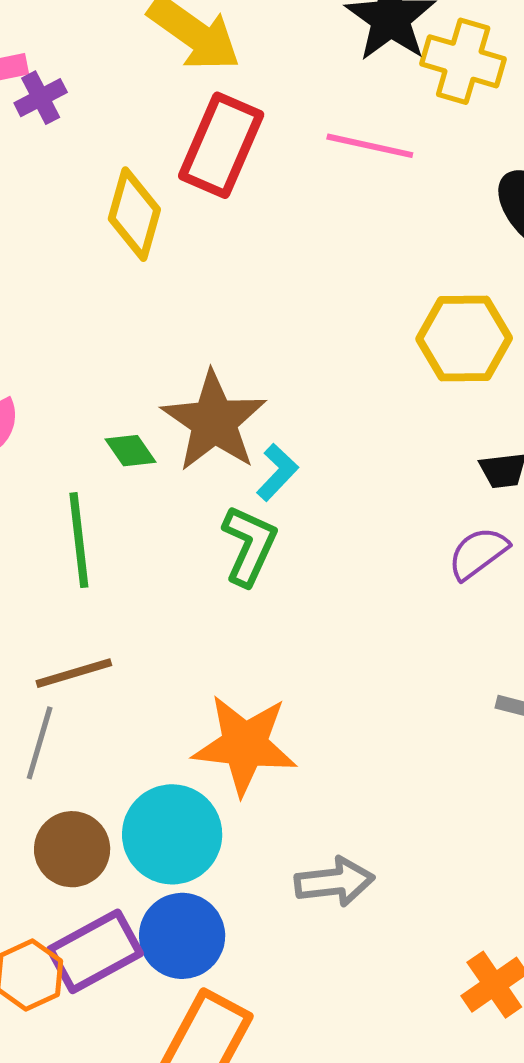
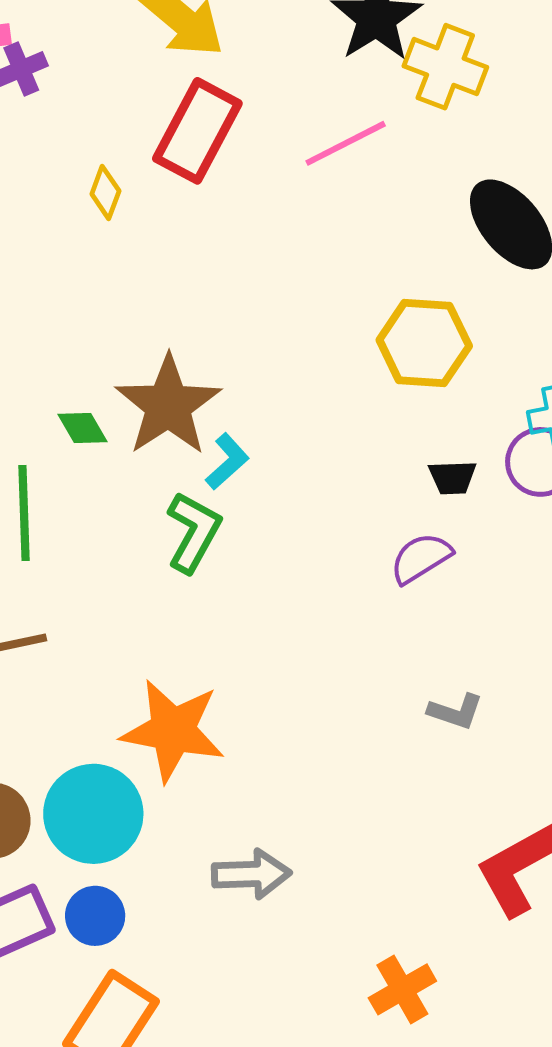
pink line: (370, 146) -> (346, 143), turned -44
yellow diamond: (134, 214) -> (105, 193), size x0.6
blue circle: (182, 936) -> (95, 916), size x0.7

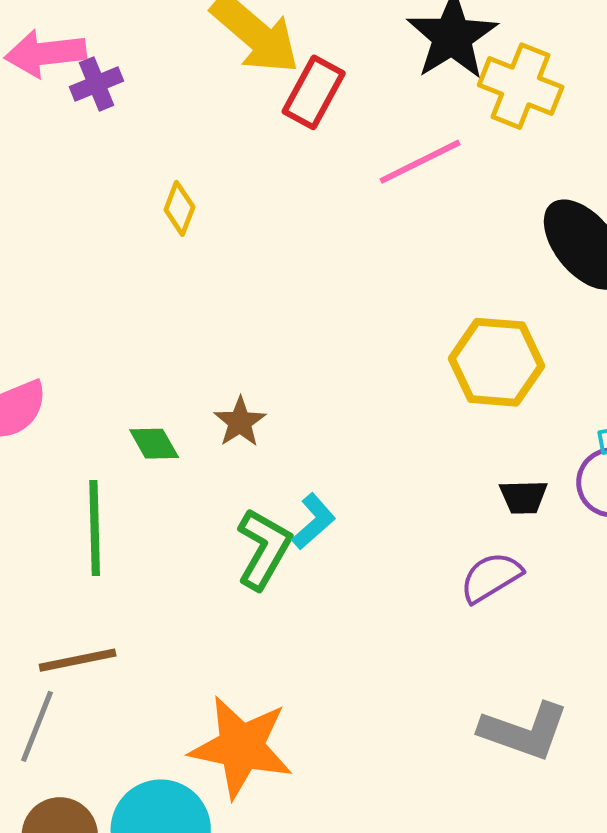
red rectangle: (197, 131) -> (314, 92), moved, size x0.7
brown star: (168, 405) -> (240, 422), size x0.5
cyan L-shape: (227, 461) -> (314, 521), moved
gray L-shape: (456, 711) -> (524, 731), size x1.6

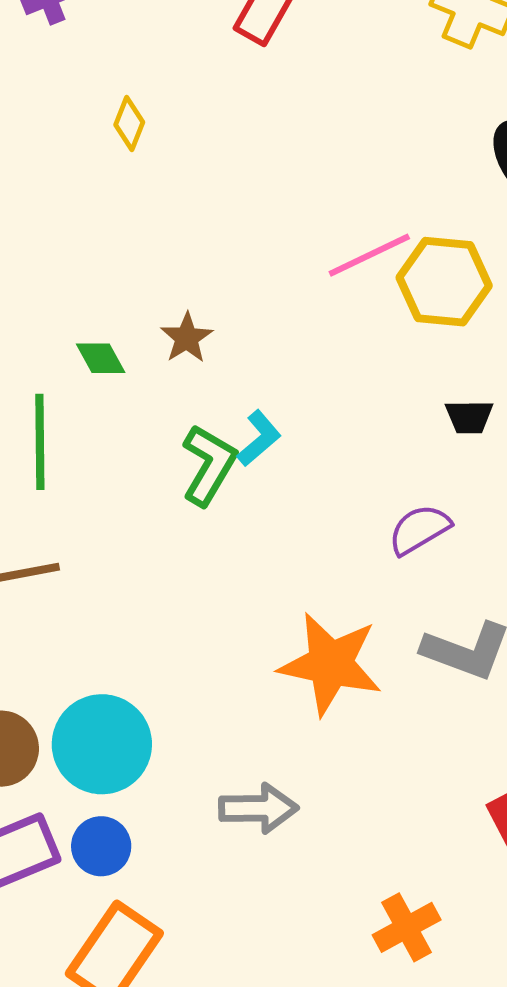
pink line: (420, 162) -> (369, 255), moved
purple semicircle: (491, 577) -> (419, 529), moved
orange star: (241, 747) -> (330, 664), moved

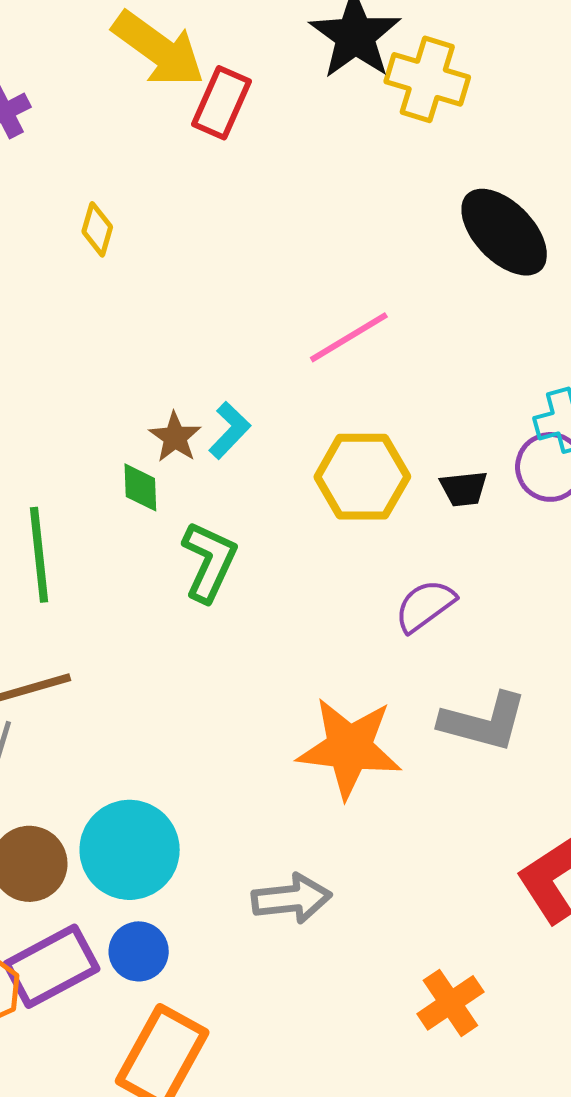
yellow hexagon: (444, 282) -> (362, 477), moved
green diamond: (101, 358) -> (140, 487), moved, turned 32
cyan L-shape: (259, 438) -> (230, 430), moved

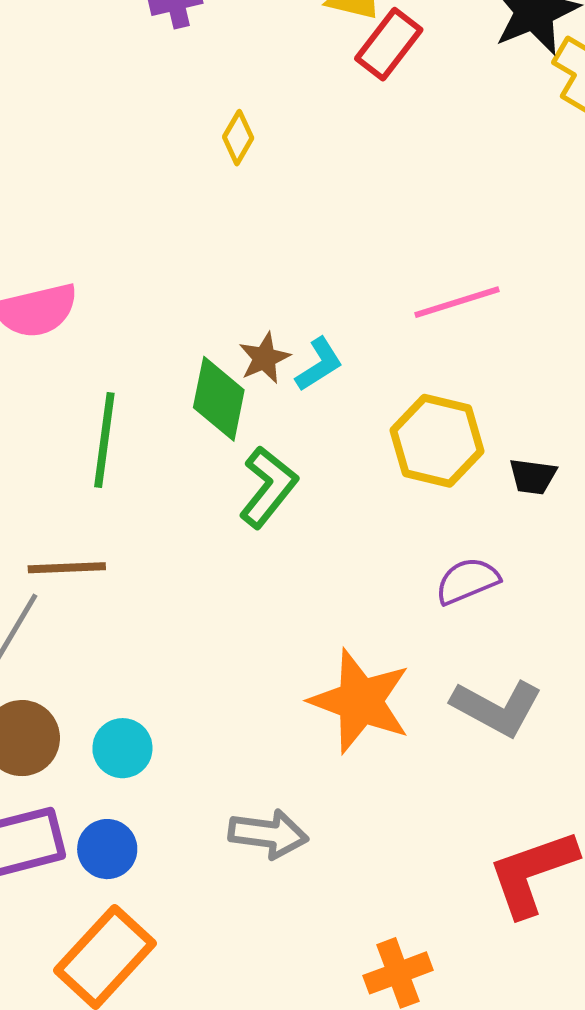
green diamond: (140, 487) -> (219, 399), size x1.6
cyan circle: (130, 850) -> (122, 748), size x0.6

